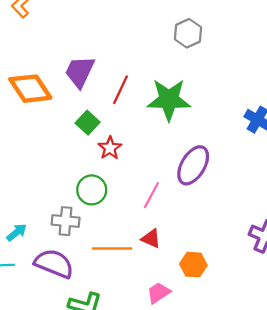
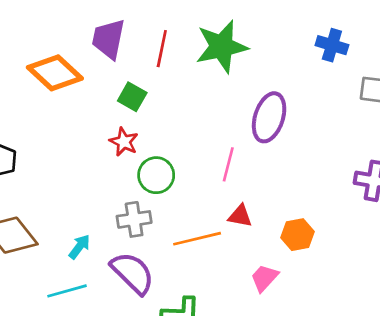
red star: (110, 148) -> (124, 142), moved
purple semicircle: (54, 264) -> (133, 273), turned 36

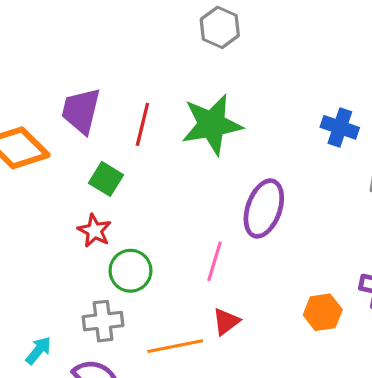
red triangle: (240, 216) -> (226, 322), turned -50
orange hexagon: (297, 235) -> (323, 312), moved

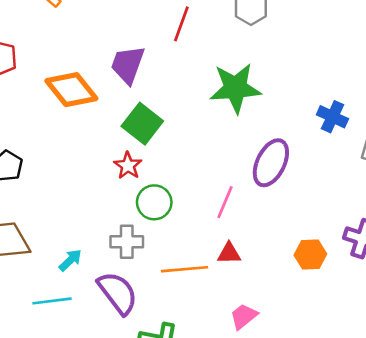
red line: (142, 124) -> (181, 24), moved
blue cross: (340, 127) -> (332, 117), moved
green square: (106, 179) -> (142, 124), size x1.4
red triangle: (226, 322) -> (229, 253), turned 30

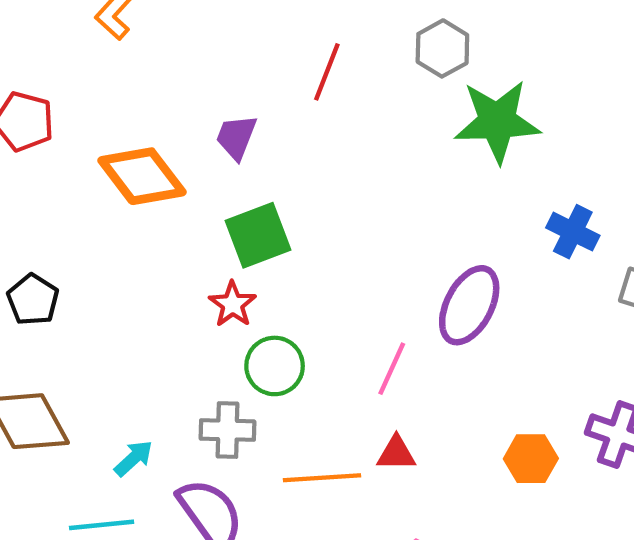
purple trapezoid: (128, 65) -> (236, 137), size x0.7
green star: (235, 88) -> (497, 121), moved
green square: (142, 124) -> (258, 235), turned 30

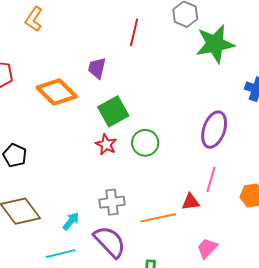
green circle: (275, 366) -> (145, 143), moved
pink line: (392, 369) -> (211, 179), moved

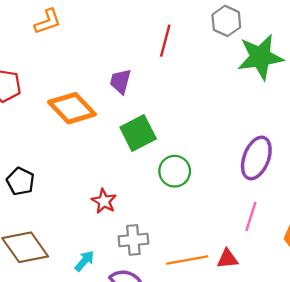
orange L-shape: (34, 19) -> (48, 22), turned -145
red star: (106, 144) -> (104, 201), moved
red triangle: (191, 202) -> (227, 259), moved

